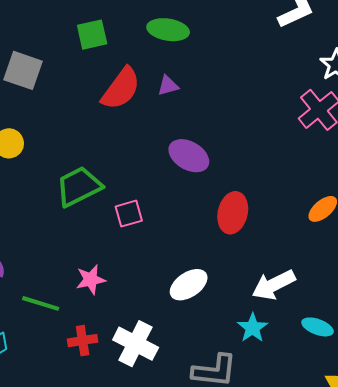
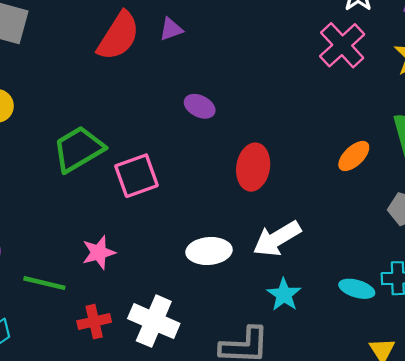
purple ellipse: (189, 156) -> (200, 106), size x0.7
pink square: (129, 214) -> (137, 176), size x1.4
white ellipse: (189, 285) -> (209, 251), turned 33
white arrow: (274, 285) -> (277, 239), moved

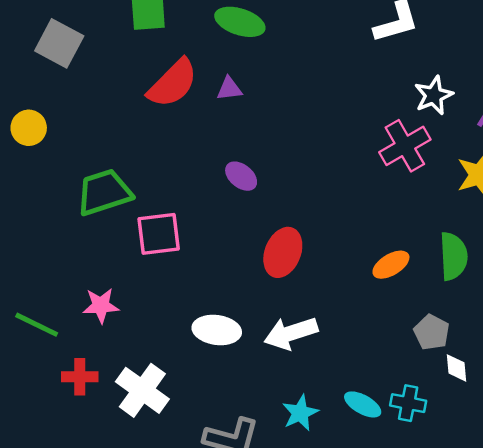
cyan star: (284, 295) -> (300, 413), moved

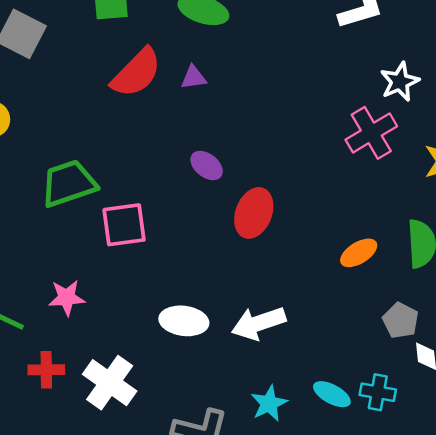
red ellipse: (283, 252) -> (254, 213), moved

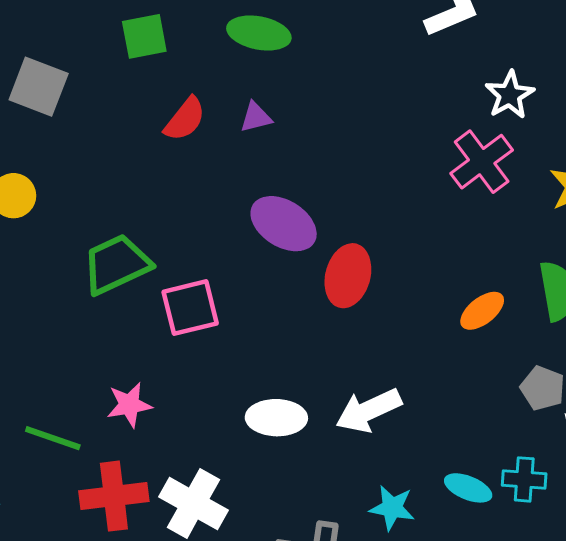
red semicircle: (136, 73) -> (185, 119), size x0.7
purple ellipse: (207, 165) -> (284, 224), size x1.6
red cross: (46, 370) -> (114, 496), size x1.5
cyan star: (269, 403) -> (392, 508), turned -30

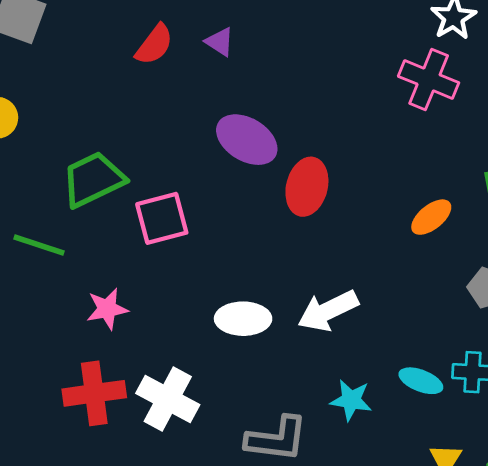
purple triangle: (256, 117) -> (220, 42), turned 48
pink cross: (482, 162) -> (429, 80), turned -30
green line: (53, 438) -> (39, 245), moved

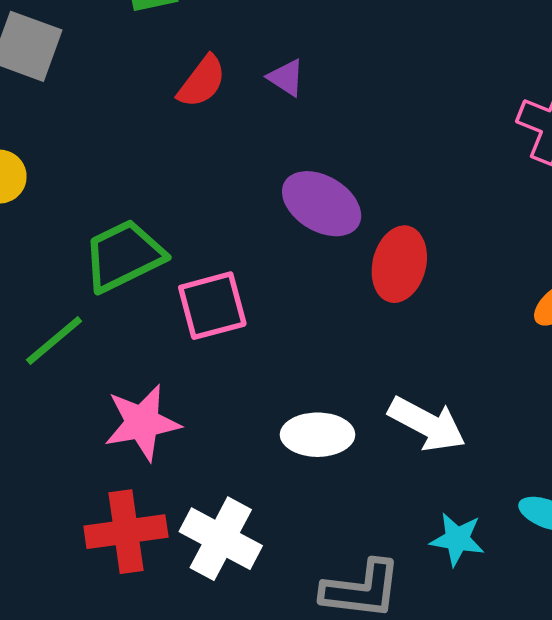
green line: (39, 245) -> (54, 341), turned -58
pink star: (107, 309) -> (142, 423), size x1.4
white arrow: (328, 311) -> (427, 424), turned -126

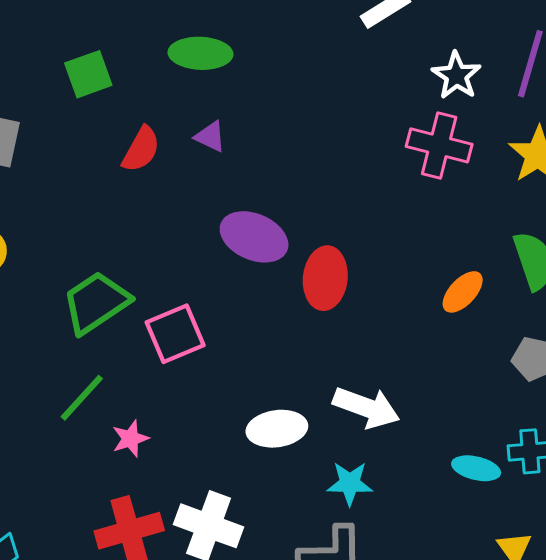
green line: (54, 341) -> (82, 398), moved
pink star: (142, 423) -> (130, 439), size x0.6
cyan star: (457, 539) -> (350, 483), moved

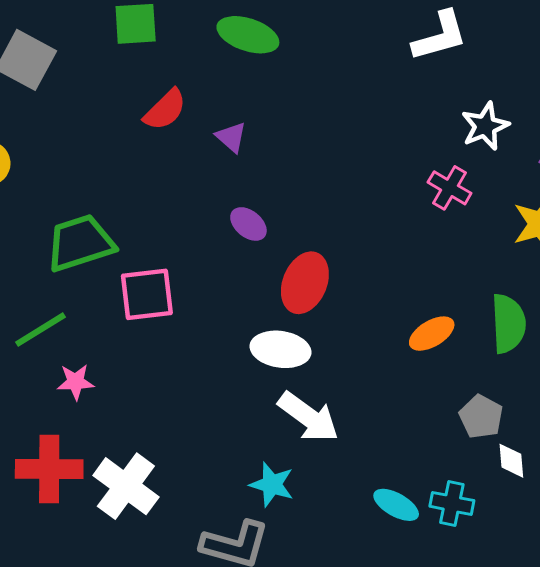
purple triangle: (210, 137) -> (231, 137), moved
pink cross: (439, 145) -> (450, 188), size x0.7
purple ellipse: (254, 237) -> (248, 224), size x0.6
white ellipse: (277, 429) -> (280, 349), moved

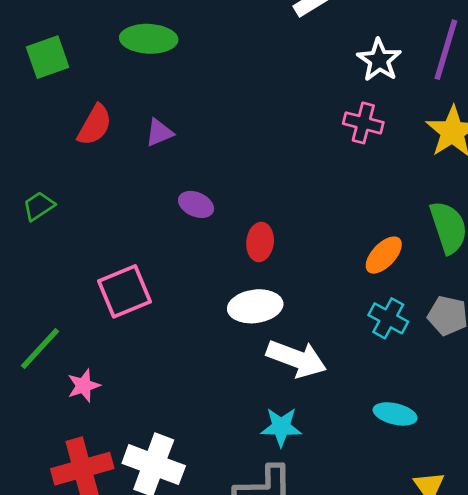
purple triangle: (231, 137) -> (159, 133), turned -48
green trapezoid: (80, 243) -> (39, 206), moved, size x0.5
red ellipse: (305, 283) -> (260, 242), size x0.7
cyan cross: (452, 503) -> (388, 318), moved, turned 33

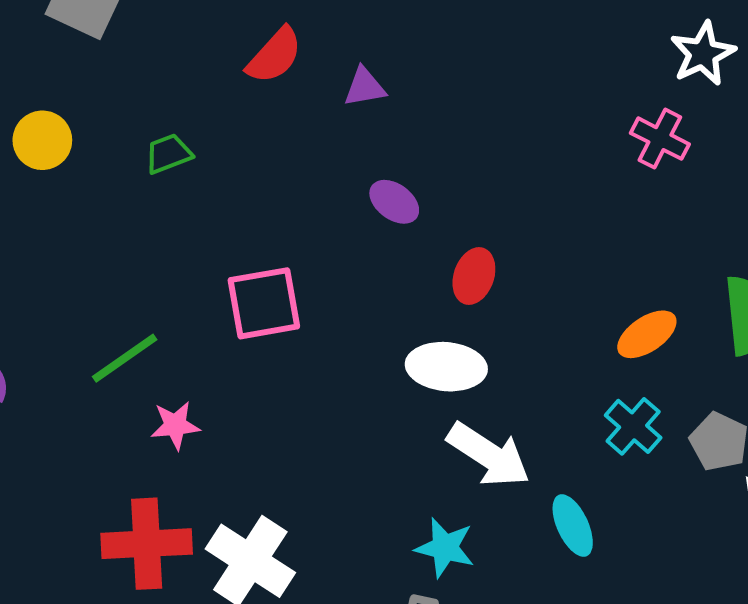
cyan ellipse: (395, 414) -> (573, 526), moved, turned 39

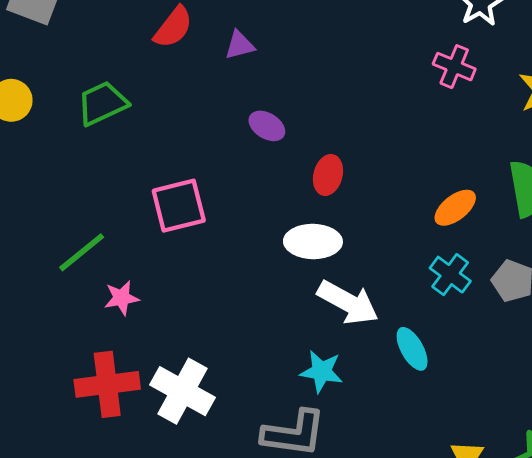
green trapezoid: (168, 154) -> (102, 103), size x1.5

